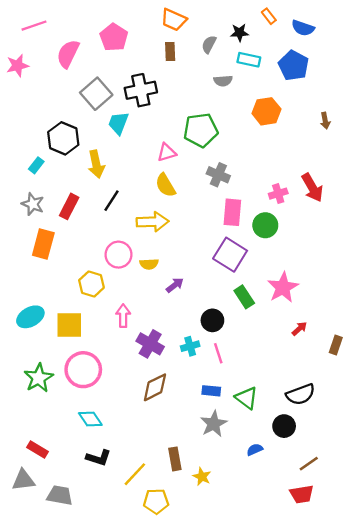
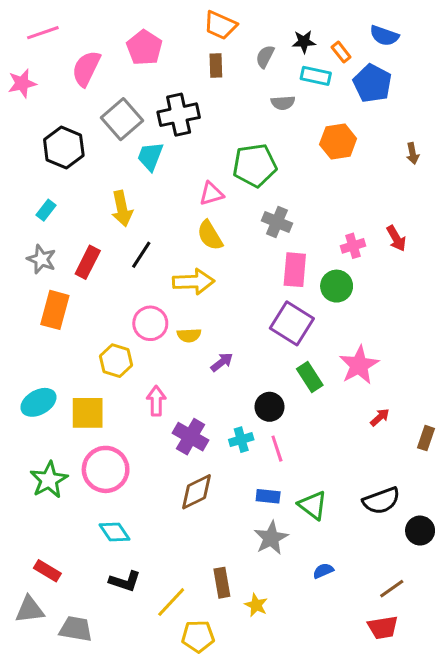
orange rectangle: (269, 16) -> (341, 52), moved
black hexagon: (63, 138) -> (64, 147), moved
red arrow: (312, 188) -> (396, 238), size x0.7
black circle: (284, 426) -> (420, 531), moved

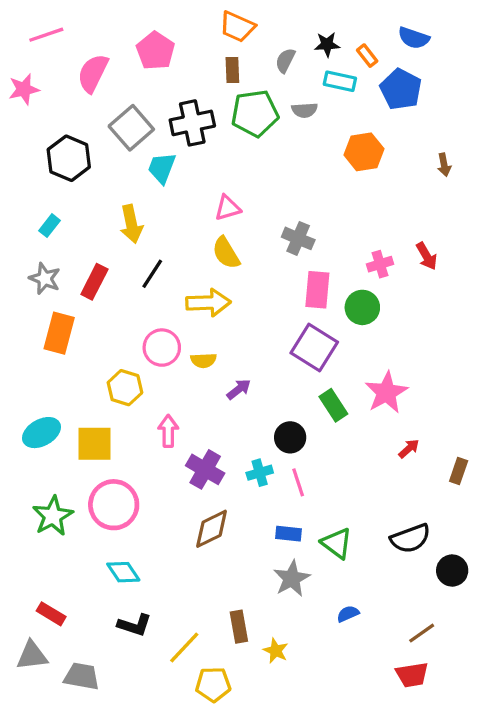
green pentagon: (255, 165) -> (255, 113), moved

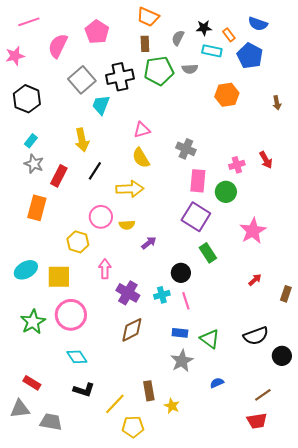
black hexagon: (69, 158) -> (27, 99), moved
gray star: (45, 279) -> (34, 164), moved
pink star: (386, 392) -> (253, 231), moved

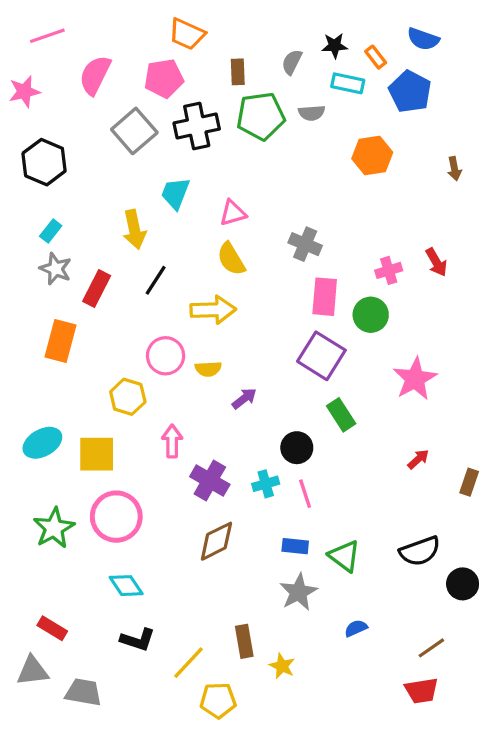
orange trapezoid: (148, 17) -> (187, 34), moved
pink pentagon: (97, 32) -> (164, 78), moved, turned 30
cyan trapezoid: (101, 105) -> (175, 193), moved

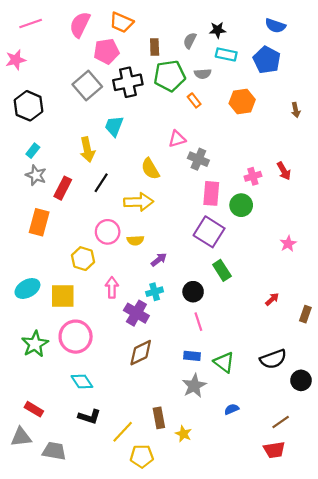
orange rectangle: (376, 57) -> (194, 100), moved
pink semicircle: (95, 75) -> (80, 25), moved
pink triangle: (233, 213) -> (177, 139), moved
pink star: (415, 379) -> (288, 244), moved, size x0.6
cyan cross: (266, 484) -> (155, 292), moved

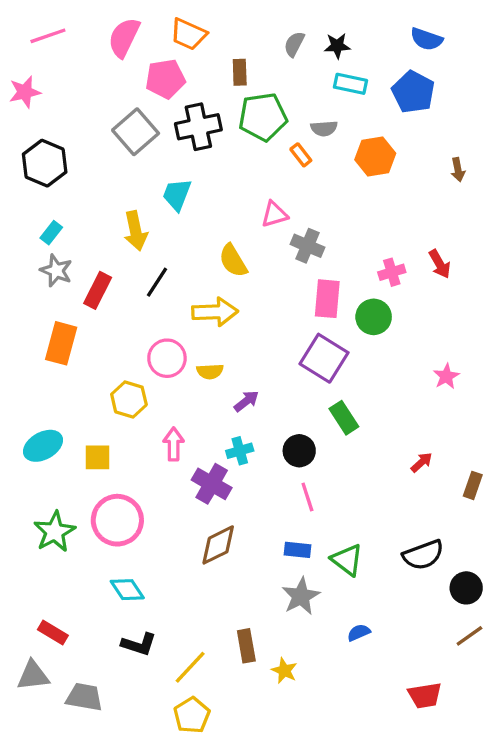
gray semicircle: (190, 41) -> (294, 44), moved
gray semicircle: (203, 74) -> (324, 128), moved
yellow square: (63, 296) -> (98, 457), size x0.7
brown line: (281, 422) -> (469, 636), moved
yellow pentagon: (142, 456) -> (192, 715), moved, turned -30

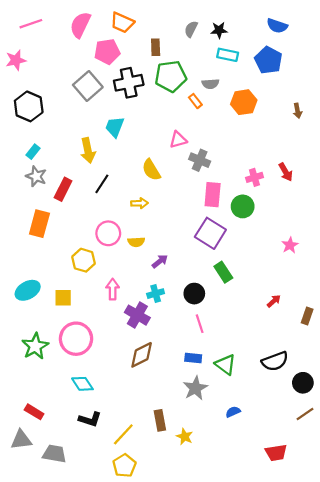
yellow arrow: (215, 312) -> (139, 203), size x0.6

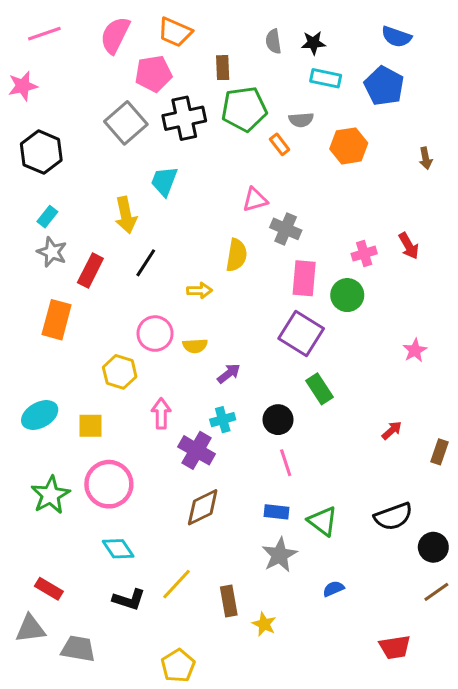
gray semicircle: (191, 29) -> (273, 41), turned -35
yellow semicircle: (151, 170) -> (237, 255), moved, turned -140
yellow line: (123, 434) -> (177, 584), moved

